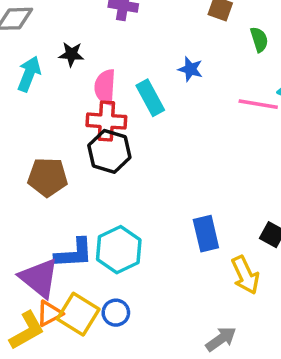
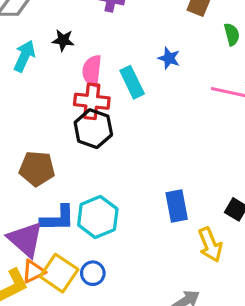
brown pentagon: (48, 177) -> (37, 169), moved

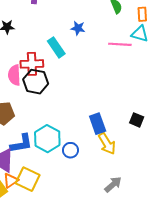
pink semicircle: (92, 71) -> (14, 75), moved
yellow arrow: (210, 245) -> (107, 144), moved
blue circle: (93, 273) -> (70, 150), moved

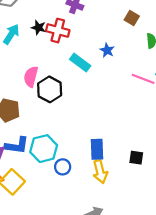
cyan rectangle: (56, 47) -> (80, 62), turned -36
red cross: (32, 64) -> (58, 31), moved
black square: (137, 120) -> (136, 158), turned -32

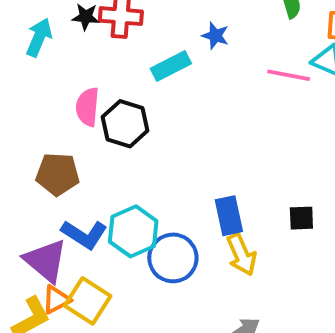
cyan rectangle: (80, 62) -> (171, 66), turned -54
blue L-shape: (17, 145) -> (84, 234), turned 35
blue circle: (63, 167) -> (173, 258), size x1.6

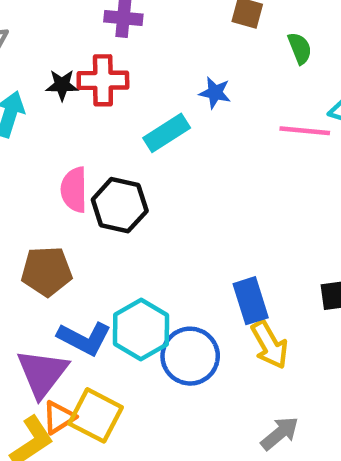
purple triangle: (46, 261) -> (42, 373), turned 33

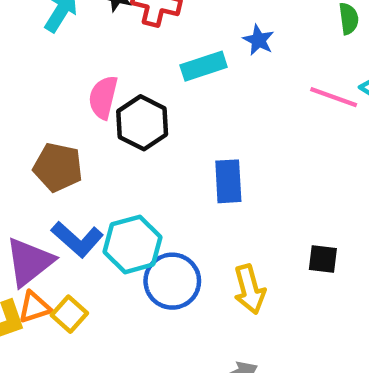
blue rectangle: (251, 301) -> (228, 181), moved
yellow square: (96, 415) -> (69, 314), size x0.7

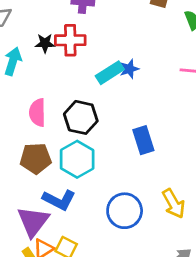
blue star: (259, 40) -> (129, 69), moved, turned -30
pink semicircle: (103, 97) -> (37, 113), moved
cyan hexagon: (132, 244) -> (77, 159), moved

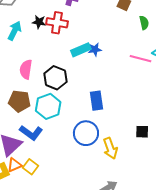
blue circle: (125, 211) -> (86, 133), moved

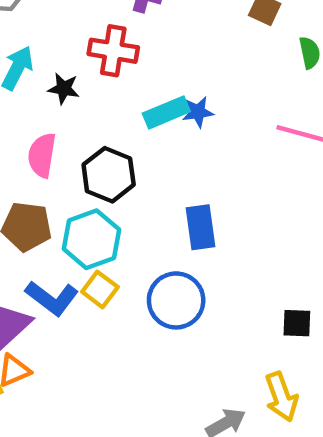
black star: (39, 22) -> (64, 89), moved
black square: (142, 132) -> (297, 323), moved
yellow arrow: (110, 148) -> (281, 397), moved
yellow square: (30, 167) -> (100, 289), moved

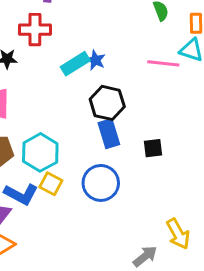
blue star: (198, 112) -> (95, 60), turned -30
black hexagon: (109, 175) -> (107, 103), moved
black square: (297, 323) -> (153, 148), moved

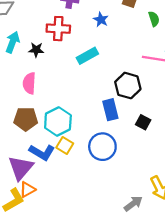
blue star: (95, 60) -> (101, 20), moved
black hexagon: (107, 103) -> (128, 86), moved
black square: (153, 148) -> (143, 122), turned 32

